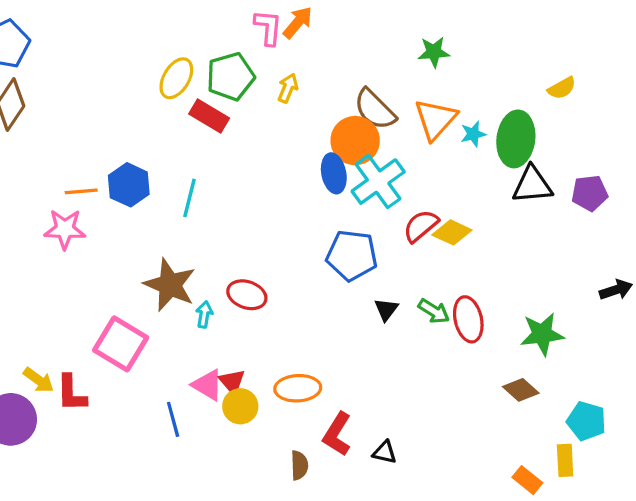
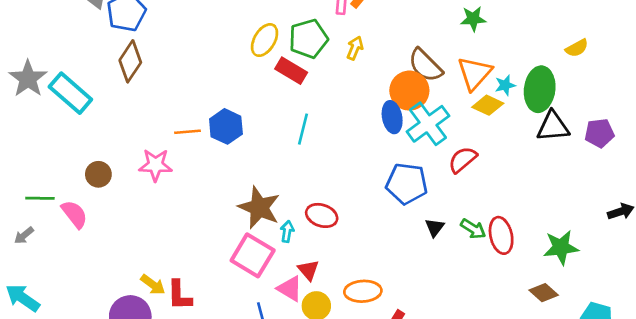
cyan line: (189, 198) -> (303, 129), moved
pink star: (65, 229) -> (156, 165), moved
yellow diamond: (452, 232) -> (488, 105), moved
pink square: (121, 344) -> (253, 255), moved
red triangle: (232, 382) -> (308, 270), moved

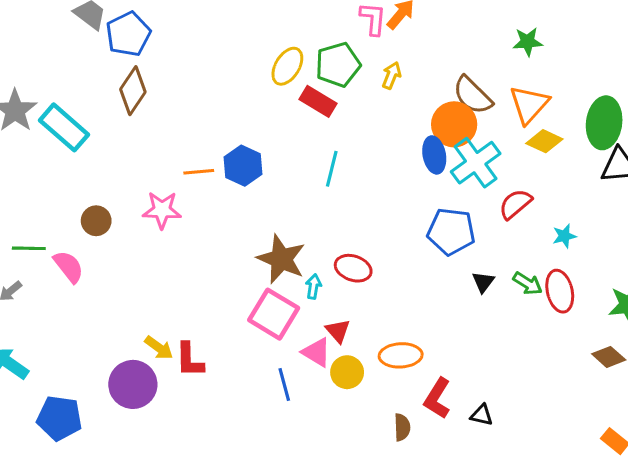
cyan star: (505, 85) -> (564, 236), moved

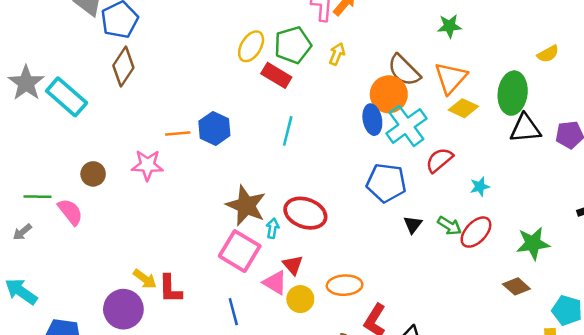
red ellipse: (353, 268) -> (305, 213), size x1.4
red ellipse: (560, 291) -> (476, 232), turned 56
blue line: (284, 384) -> (233, 312), moved

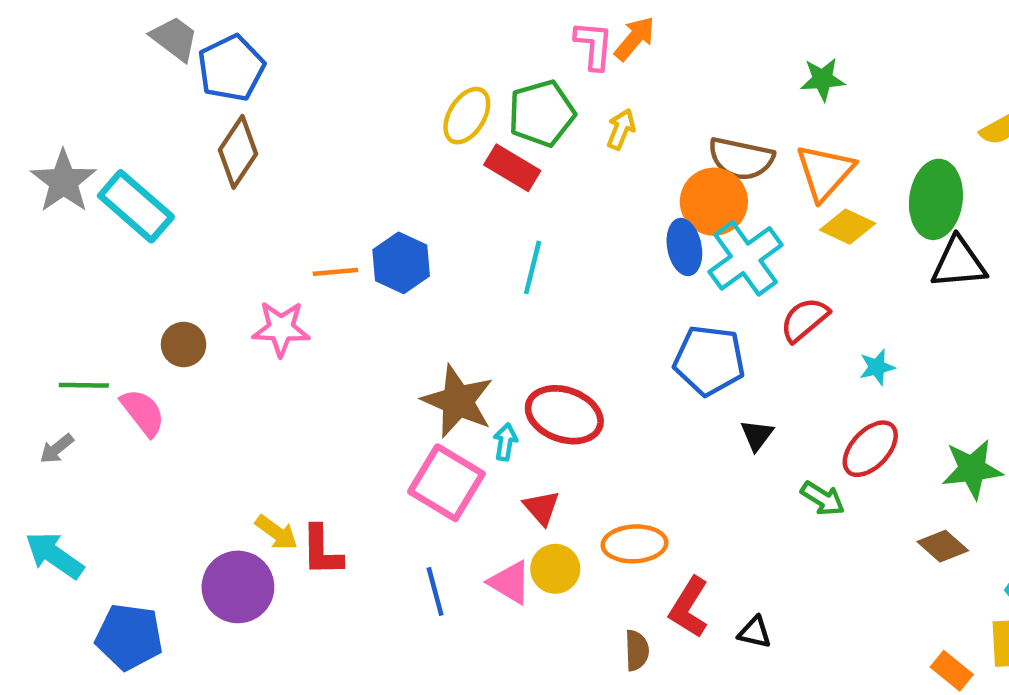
brown semicircle: (404, 70) -> (741, 159), turned -33
green arrow: (449, 226) -> (823, 499), moved
pink triangle: (275, 283) -> (510, 582), moved

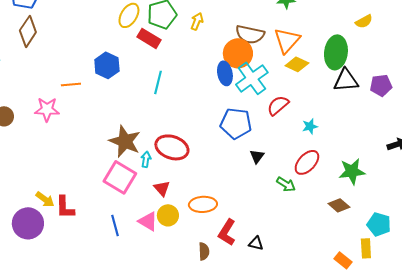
blue hexagon: (401, 263) -> (107, 65), moved

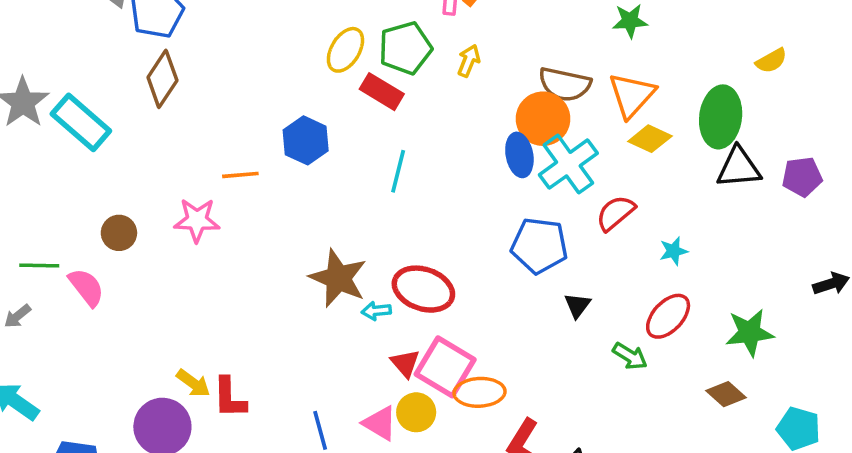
cyan arrow: (146, 159) -> (376, 311), turned -105
pink square: (120, 177) -> (445, 367), moved

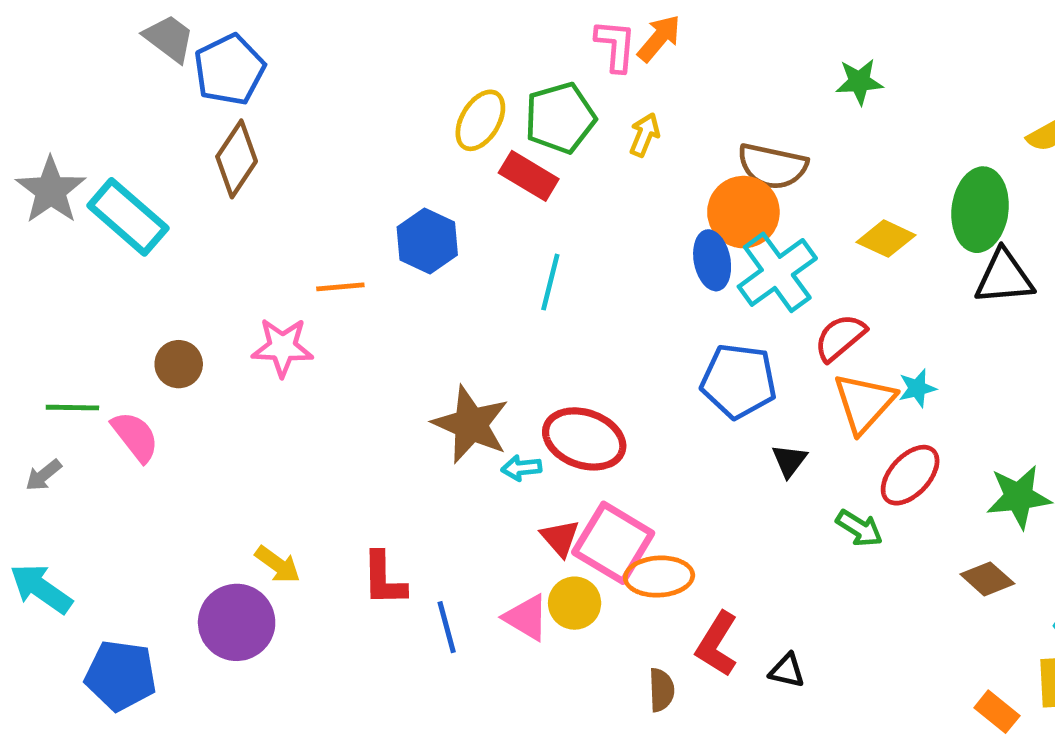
orange triangle: (632, 95) -> (864, 403), moved
red L-shape: (230, 398) -> (384, 579), moved

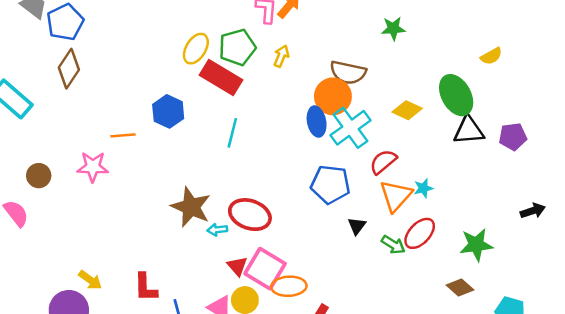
red rectangle: (529, 176) -> (221, 78), size x1.4
green ellipse: (980, 210) -> (456, 95), turned -36
green arrow: (859, 528) -> (393, 245), moved

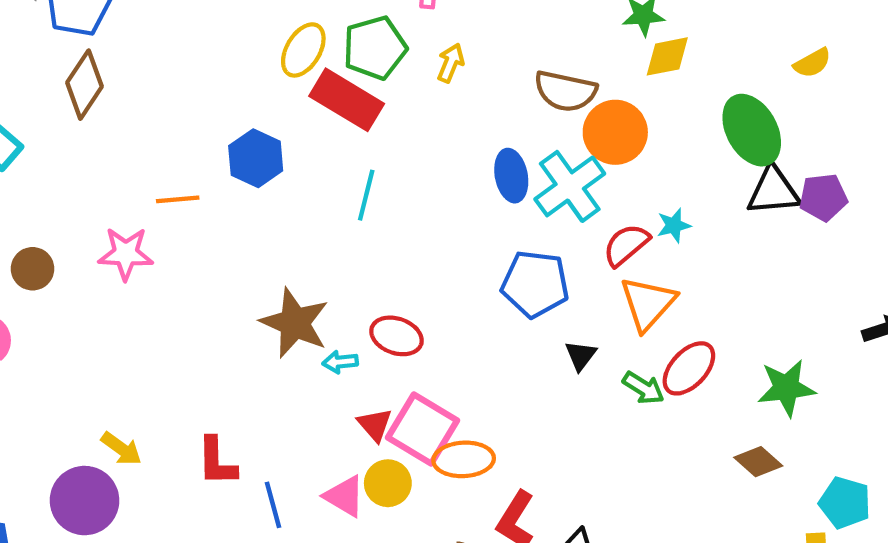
orange circle: (333, 96) -> (615, 132), moved
yellow diamond: (407, 110) -> (667, 56), moved, turned -36
purple pentagon: (513, 137) -> (823, 197), moved
cyan star: (423, 188) -> (674, 225), moved
red ellipse: (250, 215) -> (396, 336), size x0.7

